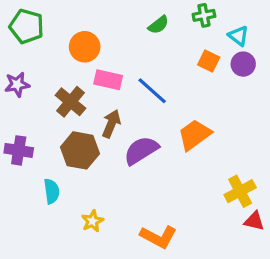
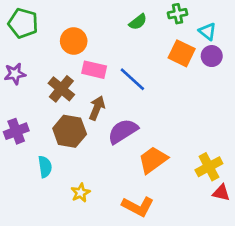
orange square: (209, 61) -> (182, 53), size x1.4
orange trapezoid: (195, 135) -> (153, 160), moved
purple cross: (19, 150) -> (16, 131), turned -30

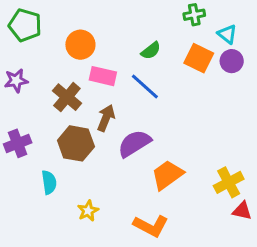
green semicircle: (138, 22) -> (151, 51), moved

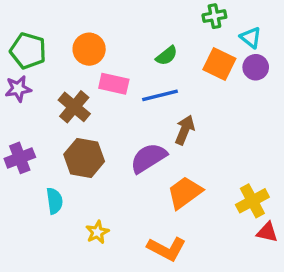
green pentagon: (25, 25) -> (28, 51), moved
blue line: (145, 87) -> (160, 95), turned -56
brown arrow: (106, 118) -> (185, 130), moved

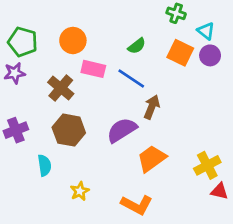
green cross: (214, 16) -> (176, 13), turned 30
blue line: (160, 95) -> (131, 78), turned 48

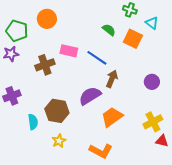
orange circle: (73, 40) -> (47, 19), moved
green semicircle: (137, 46) -> (109, 30), moved, turned -104
purple circle: (210, 55) -> (152, 82), moved
brown cross: (61, 88) -> (45, 65), turned 30
brown hexagon: (69, 130) -> (57, 111), moved

